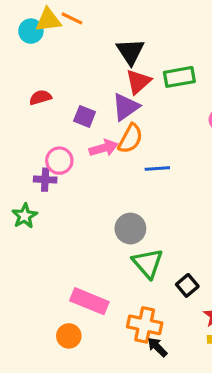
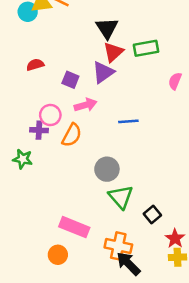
orange semicircle: (130, 138) -> (72, 135), moved
green star: (25, 216) -> (23, 159), turned -30
black arrow: (157, 347) -> (128, 264), size x1.5

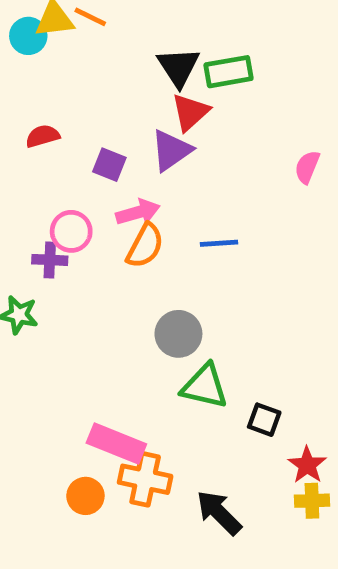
green rectangle: (146, 48) -> (228, 72), moved
orange semicircle: (72, 135) -> (145, 246), moved
green triangle: (121, 197) -> (205, 386), turned -36
black square: (152, 214) -> (264, 420), turned -30
orange cross: (118, 246) -> (145, 479), moved

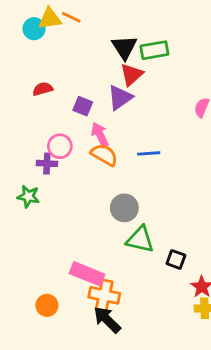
pink arrow: (138, 212) -> (100, 135), turned -100
orange semicircle: (145, 246) -> (104, 155), turned -88
orange circle: (85, 496) -> (47, 305), moved
black arrow: (219, 513) -> (107, 320), moved

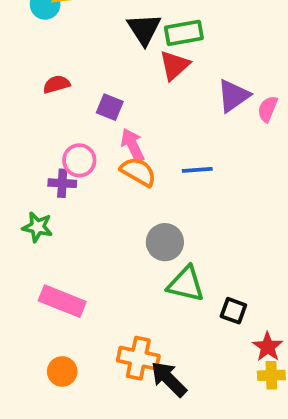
black triangle: (124, 47) -> (144, 29), moved
green rectangle: (154, 50) -> (184, 33), moved
purple triangle: (120, 97) -> (233, 96), moved
pink rectangle: (87, 274) -> (62, 301), moved
black arrow: (107, 320) -> (169, 379), moved

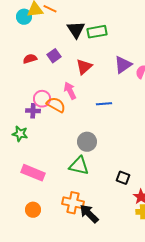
red triangle: (174, 65) -> (84, 67), moved
purple square: (110, 107) -> (54, 56), moved, turned 32
orange semicircle: (138, 172) -> (56, 105), moved
green triangle: (186, 284) -> (79, 166), moved

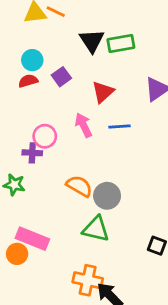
cyan circle: (24, 17) -> (32, 60), moved
blue line: (104, 104) -> (119, 127), moved
orange semicircle: (56, 105) -> (79, 186), moved
orange circle: (33, 210) -> (17, 254), moved

